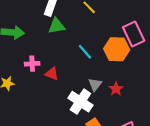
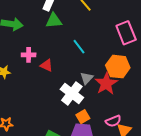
orange hexagon: (117, 49) -> (118, 67), moved
red star: (116, 89) -> (106, 84), size x1.6

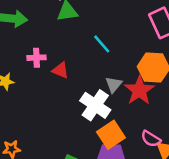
orange square: (83, 117) -> (111, 135), size x1.5
pink semicircle: (113, 121) -> (151, 139), turned 56

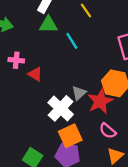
cyan line: (102, 44) -> (72, 41), moved
pink semicircle: (151, 139) -> (108, 131), moved

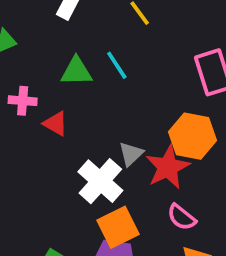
green triangle: (48, 25) -> (76, 71), moved

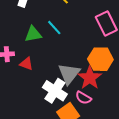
gray triangle: (131, 154) -> (69, 74), size x1.6
pink semicircle: (182, 217) -> (83, 98), moved

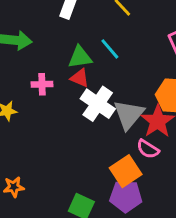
red triangle: (26, 64) -> (80, 78), moved
white cross: (55, 91) -> (98, 104), moved

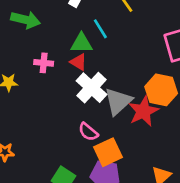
cyan line: (110, 49) -> (100, 29), moved
pink semicircle: (148, 149) -> (88, 132), moved

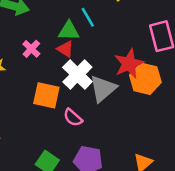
pink cross: (44, 63) -> (31, 49), turned 36
red star: (143, 111) -> (129, 64), moved
orange square: (108, 152) -> (46, 95), moved, turned 36

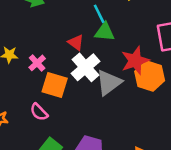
green triangle: (69, 31) -> (105, 32), moved
pink cross: (31, 49) -> (37, 63), moved
pink semicircle: (73, 118) -> (39, 112), moved

